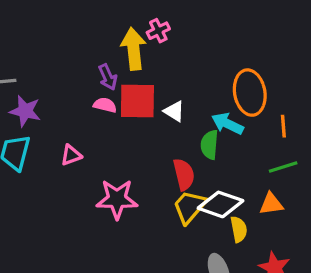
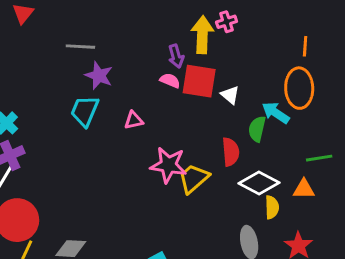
orange line: (283, 126) -> (305, 46), moved
yellow trapezoid: (190, 207) -> (194, 178), moved

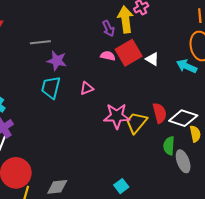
purple arrow: (176, 56) -> (108, 28), moved
red square: (199, 81) -> (129, 53), turned -30
green semicircle: (257, 129) -> (169, 146), moved
red semicircle: (231, 152) -> (160, 113), moved

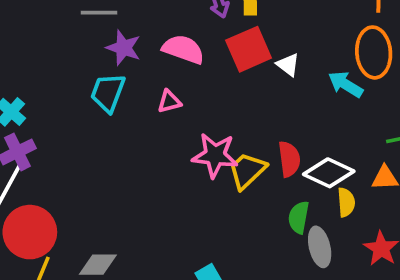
pink semicircle: (108, 56) -> (183, 49), moved, size x1.6

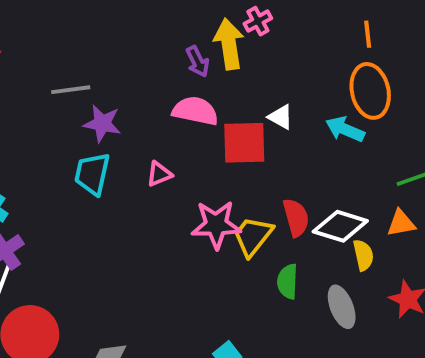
pink semicircle: (183, 49) -> (195, 111), moved
red square: (249, 49) -> (244, 143), moved, turned 30
green semicircle: (299, 217) -> (288, 281), moved

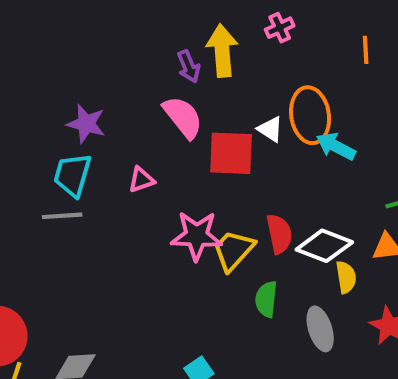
pink cross: (258, 21) -> (280, 28), moved
gray line: (71, 90) -> (62, 216), moved
orange ellipse: (370, 91) -> (310, 115), moved
pink semicircle: (195, 111) -> (183, 117), turned 36

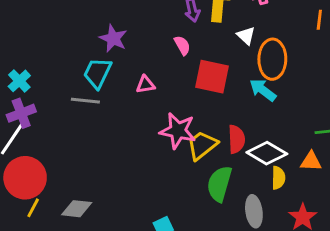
pink semicircle: (183, 117) -> (182, 45), size x0.6
white triangle: (270, 129) -> (246, 36), moved
cyan arrow: (336, 146) -> (263, 90), moved
green semicircle: (266, 299) -> (219, 184), size x1.4

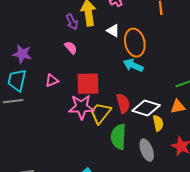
red square: (212, 77) -> (88, 84), moved

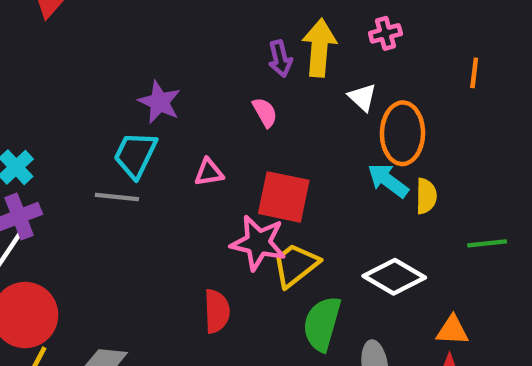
red semicircle: (123, 103) -> (217, 311), moved
orange triangle: (178, 107) -> (452, 330), moved
yellow semicircle: (158, 123) -> (426, 196), moved

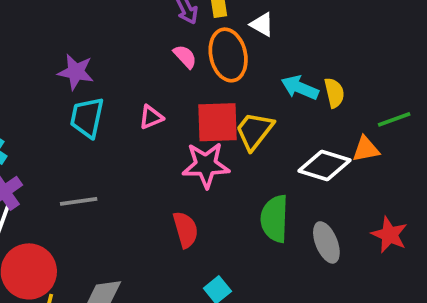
purple star: (159, 102) -> (76, 72), moved
orange ellipse: (402, 133) -> (228, 55), moved
gray line: (117, 197) -> (79, 201), moved
yellow trapezoid: (296, 265) -> (254, 131), moved
orange triangle: (452, 330) -> (366, 149), moved

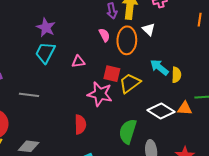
red square: (218, 122) -> (112, 74), size x0.7

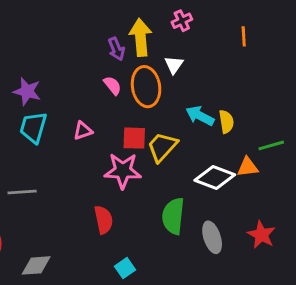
white triangle: (149, 29) -> (174, 65), turned 32

